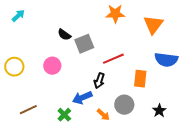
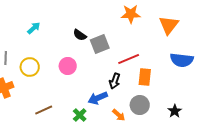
cyan arrow: (18, 16) -> (34, 28), moved
orange rectangle: (140, 79) -> (145, 77), moved

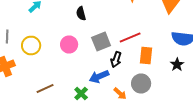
black semicircle: (80, 35) -> (81, 14), turned 40
gray square: (100, 44) -> (101, 42), moved
black star: (175, 111) -> (177, 64), moved

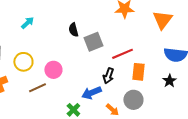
gray square: (101, 42) -> (93, 42), moved
pink circle: (69, 44) -> (53, 70), moved
brown line: (45, 88) -> (37, 88), moved

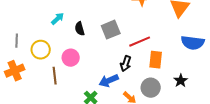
cyan arrow: (27, 23) -> (58, 19), moved
black semicircle: (73, 30) -> (80, 29), moved
black star: (169, 81) -> (181, 81), moved
brown line: (37, 88) -> (55, 76), turned -72

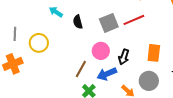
cyan arrow: (58, 19) -> (56, 12), turned -104
red line: (140, 42) -> (134, 20), moved
pink circle: (71, 58) -> (101, 51), moved
brown line: (55, 76) -> (81, 69), moved, turned 36

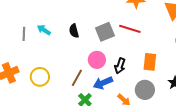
cyan arrow: (56, 12) -> (44, 30), moved
red line: (134, 20) -> (130, 29), turned 40
gray line: (15, 34) -> (24, 34), moved
yellow circle: (39, 43) -> (40, 77), moved

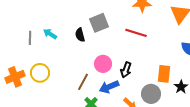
gray square: (105, 32) -> (99, 23), moved
orange rectangle: (150, 62) -> (164, 74), moved
yellow circle: (40, 77) -> (40, 73), moved

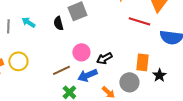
red line: (136, 33) -> (139, 21), moved
black arrow: (126, 70) -> (104, 58), turned 42
brown line: (83, 82) -> (61, 70), turned 36

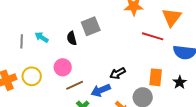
pink circle: (81, 52) -> (63, 67), moved
black star: (159, 75) -> (180, 82), moved

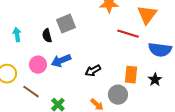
cyan arrow: (42, 37) -> (17, 35), turned 48
brown line: (75, 85) -> (31, 92), moved, turned 60
blue arrow: (101, 90) -> (61, 61), moved

